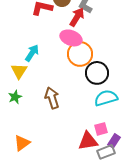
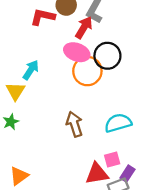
black circle: (97, 73) -> (107, 56), moved
brown arrow: (52, 98) -> (74, 124), moved

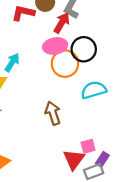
pink ellipse: (77, 52) -> (55, 46), turned -30
cyan semicircle: (118, 123) -> (94, 90), moved
red triangle: (97, 174) -> (74, 159), turned -45

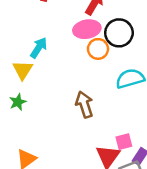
orange circle: (65, 64) -> (98, 49), size x0.7

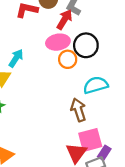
brown arrow: (84, 105) -> (78, 110), moved
pink square: (124, 142) -> (90, 140), size x1.6

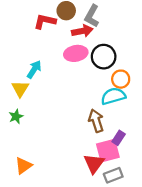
red arrow: (64, 20) -> (82, 31), turned 48
orange circle: (68, 59) -> (121, 79), moved
purple rectangle: (104, 153) -> (119, 138), moved

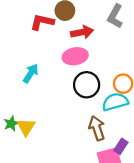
gray L-shape: (92, 16) -> (115, 16), moved
black circle: (104, 57) -> (87, 85), moved
yellow triangle: (20, 89) -> (26, 127), moved

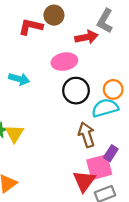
red arrow: (82, 32) -> (86, 37), moved
cyan arrow: (31, 73) -> (19, 79), turned 72

